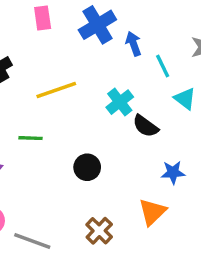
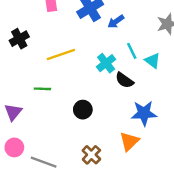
blue arrow: (133, 44) -> (116, 22), turned -105
cyan line: (163, 66) -> (132, 51), moved
blue star: (173, 172) -> (144, 113), size x1.5

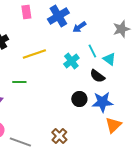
black semicircle: (124, 80) -> (97, 76), moved
black circle: (83, 110) -> (79, 99), moved
orange triangle: (129, 141) -> (113, 125), moved

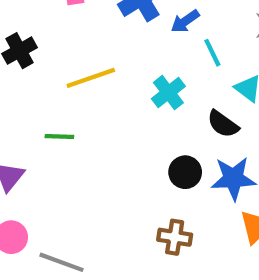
cyan line: (92, 51) -> (212, 53), moved
brown cross: (59, 136) -> (175, 237), moved, turned -35

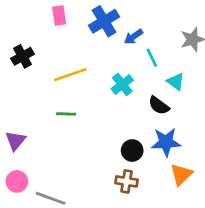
green line: (59, 137) -> (66, 114), moved
black circle: (185, 172) -> (132, 151), moved

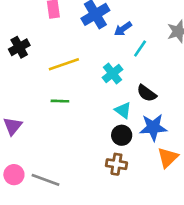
cyan line: (152, 58) -> (140, 49), turned 60
cyan triangle: (176, 82) -> (123, 110), moved
pink circle: (17, 181) -> (14, 175), moved

